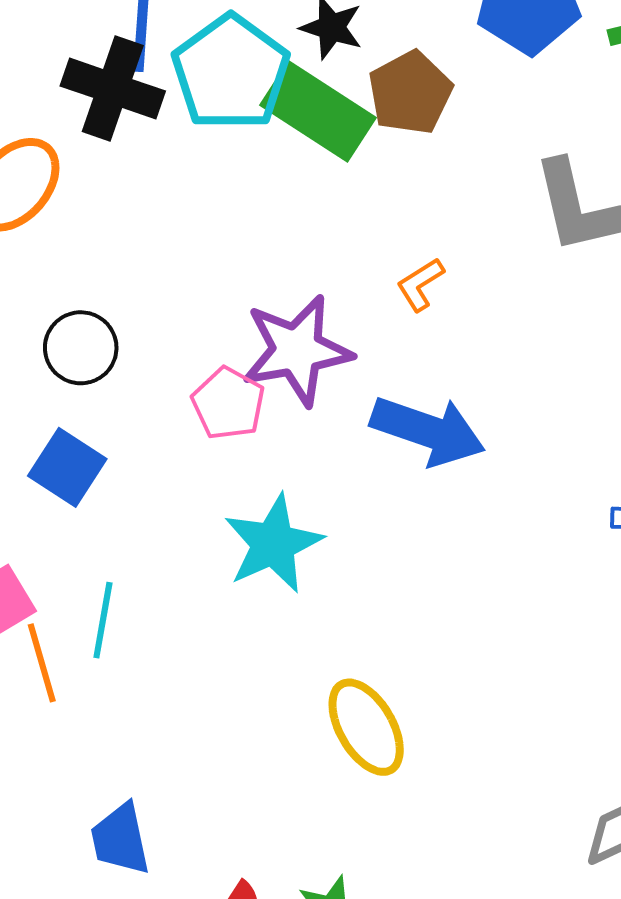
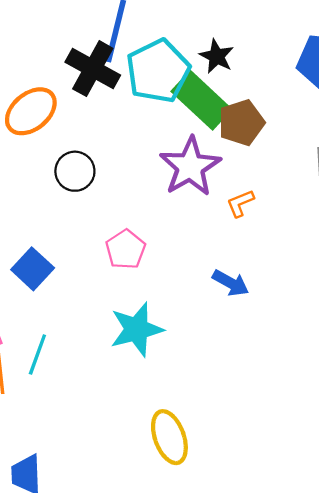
brown pentagon: (410, 93) -> (241, 123), moved
black circle: (81, 348) -> (75, 171), moved
purple star: (297, 350) -> (190, 167), moved, turned -30
blue arrow: (428, 431) -> (231, 283), size x0.6

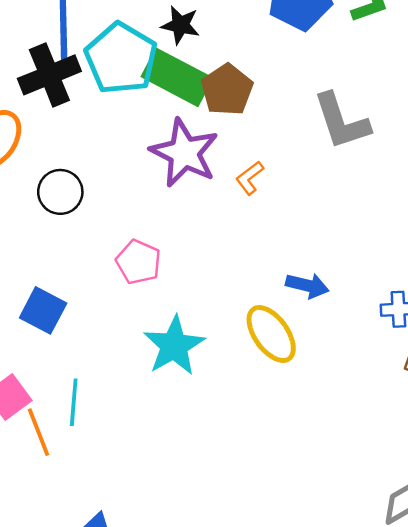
black cross: (93, 69) -> (49, 75), turned -36
blue arrow: (231, 283) -> (307, 286), moved
yellow ellipse: (169, 437) -> (271, 334), moved

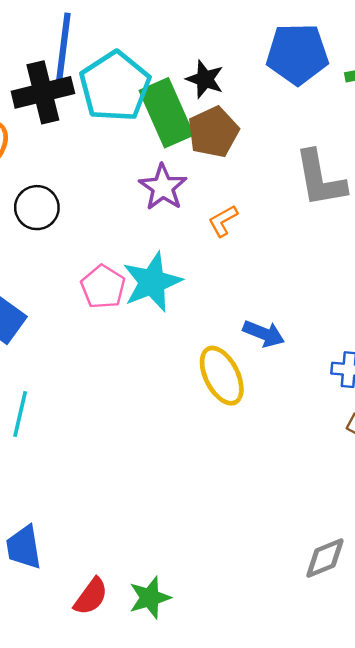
black star: (180, 25) -> (205, 79), moved
green rectangle: (177, 77) -> (166, 113), turned 30
purple star: (184, 153) -> (163, 187), size x0.7
cyan star: (174, 346) -> (152, 282), moved

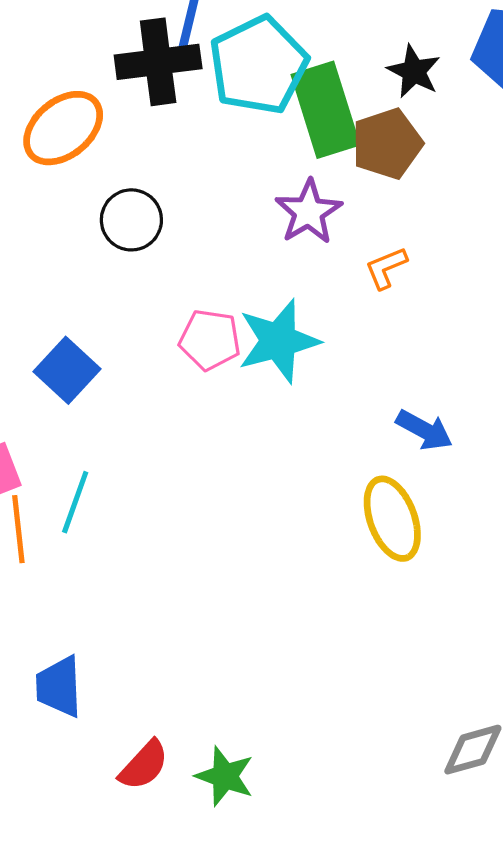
black star: (205, 79) -> (414, 71), moved
pink pentagon: (103, 287) -> (210, 340), turned -30
yellow ellipse: (222, 376) -> (392, 519), moved
green star: (150, 598) -> (225, 776), turned 30

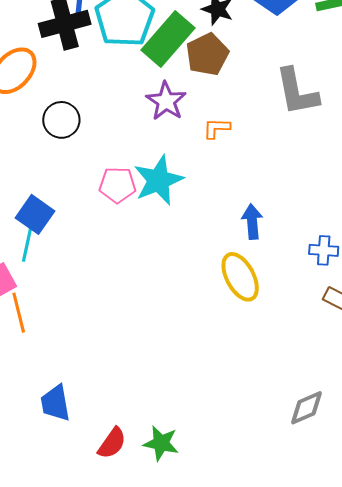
green rectangle: (325, 110) -> (168, 39), turned 66
orange L-shape: (386, 268) -> (217, 128), turned 32
blue arrow: (424, 430) -> (252, 222), turned -116
cyan line: (75, 502) -> (28, 243), moved

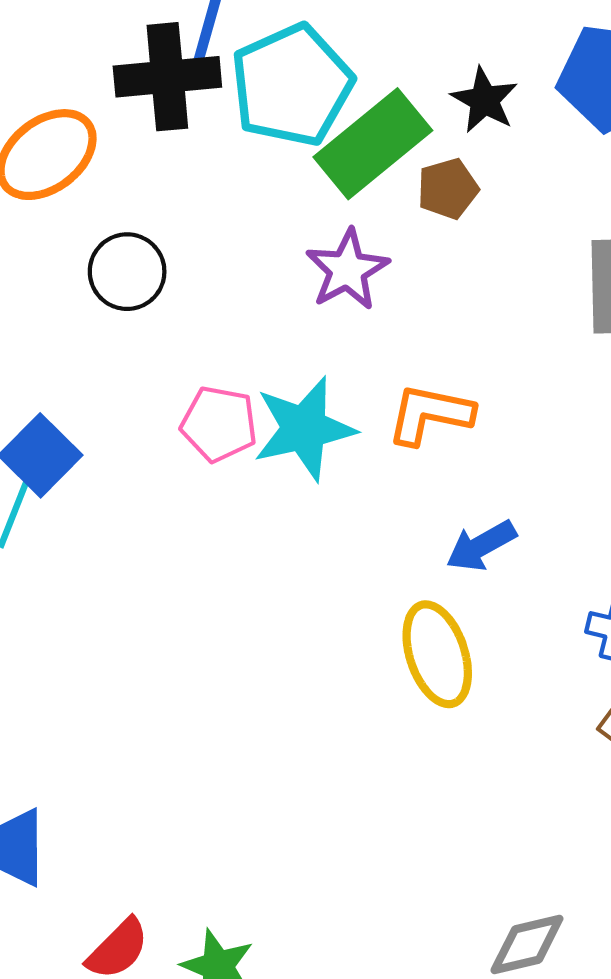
brown pentagon: (207, 54) -> (448, 189), size x0.7
orange L-shape: (217, 128) -> (430, 414), moved, size x1.5
blue arrow: (252, 222) -> (481, 546), turned -124

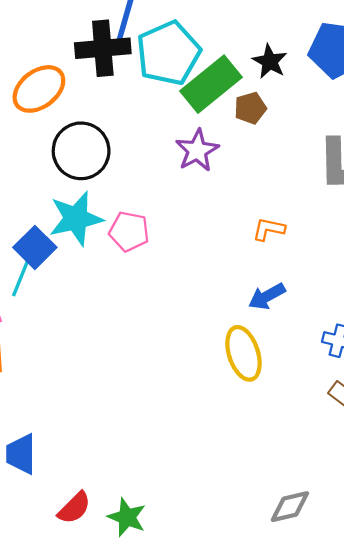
black circle: (127, 272) -> (81, 151), size x1.4
orange L-shape: (430, 414) -> (269, 229), moved, size x0.7
cyan star: (304, 429) -> (76, 219), moved

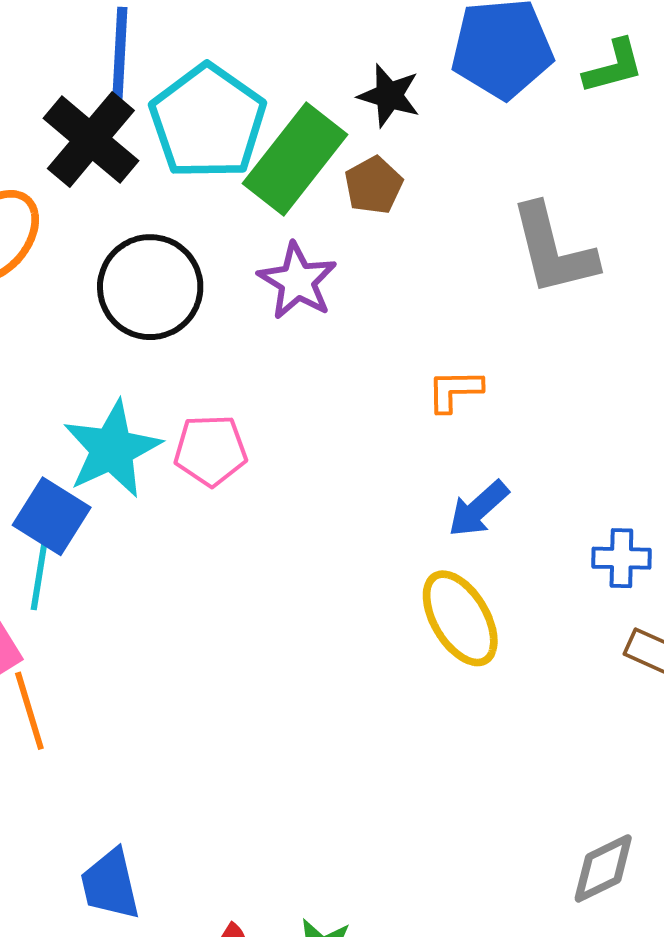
black cross: (103, 48) -> (91, 140), turned -32
black circle: (81, 151) -> (150, 287), moved

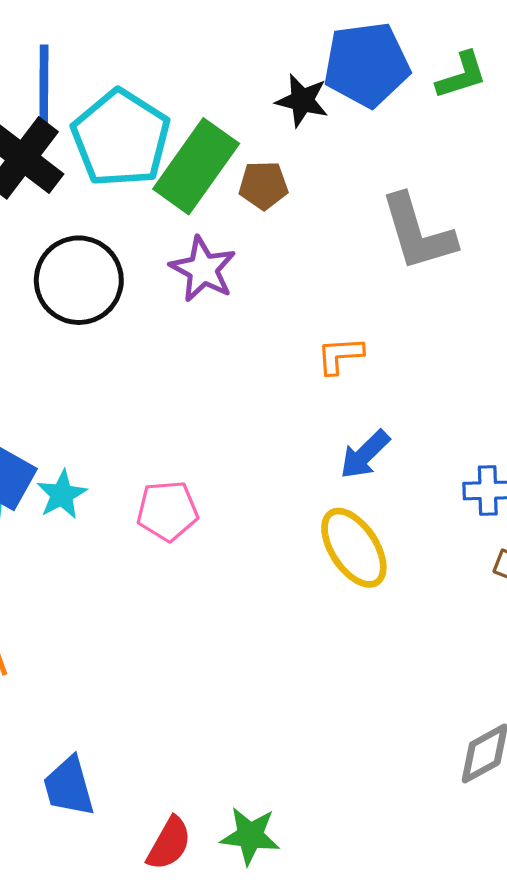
black star: (389, 96) -> (302, 101), moved
brown pentagon: (374, 185) -> (263, 185), turned 30
cyan star: (112, 449) -> (62, 495), moved, size x0.6
pink pentagon: (211, 450) -> (167, 511), moved

